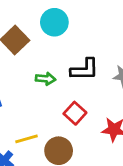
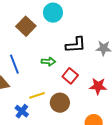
green arrow: (46, 79) -> (48, 62), moved

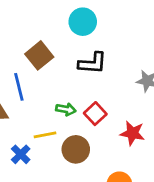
brown square: (26, 26) -> (39, 55), moved
black L-shape: (76, 45) -> (92, 63), moved
green arrow: (48, 62) -> (66, 109), moved

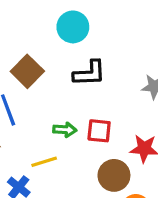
red square: (95, 114) -> (99, 131), turned -35
brown circle: (76, 149) -> (114, 175), moved

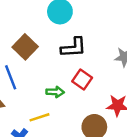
red square: (99, 131) -> (82, 80), moved, turned 30

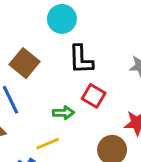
black L-shape: (74, 47) -> (81, 59), turned 96

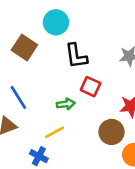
brown square: (25, 63) -> (24, 47), moved

